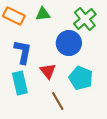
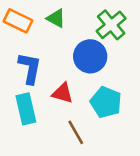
green triangle: (43, 14) -> (56, 18), turned 35
red triangle: (48, 71) -> (63, 93), turned -36

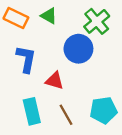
cyan pentagon: (106, 102) -> (104, 110), moved, turned -30
cyan rectangle: (26, 109) -> (32, 111), moved

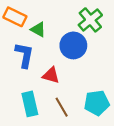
green triangle: (49, 16) -> (38, 30), moved

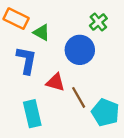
green cross: (90, 20) -> (98, 22), size x0.7
cyan pentagon: (97, 103) -> (105, 112), turned 30
brown line: (62, 107) -> (79, 97), moved

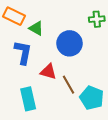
green cross: (98, 22) -> (97, 19), moved, turned 35

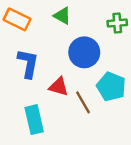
green triangle: (36, 28) -> (62, 16), moved
cyan pentagon: (92, 98) -> (111, 87), moved

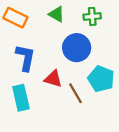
green cross: (117, 23) -> (92, 16), moved
cyan rectangle: (34, 120) -> (21, 98), moved

